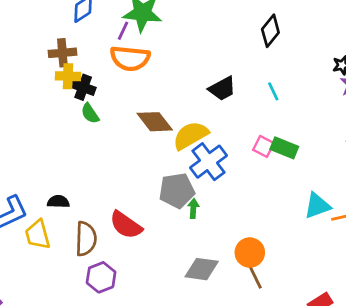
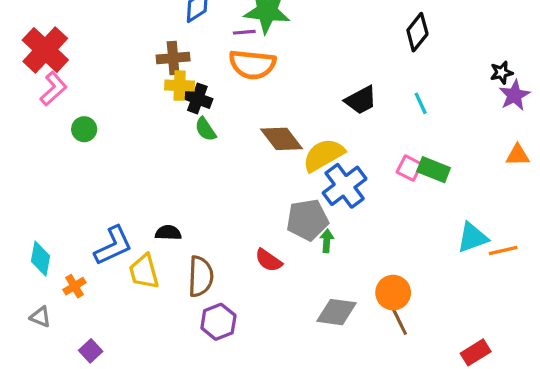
purple line: (123, 31) -> (244, 32), turned 60
red semicircle: (126, 225) -> (269, 260), moved, size x0.7

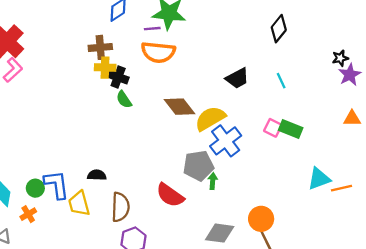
green circle: (84, 129) -> (35, 188), moved
blue L-shape: (113, 246) -> (57, 185), turned -72
red semicircle: (269, 260) -> (170, 195), size x1.4

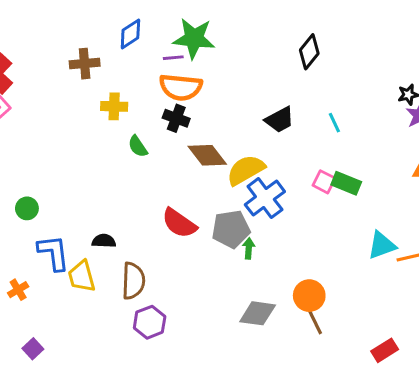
black diamond: (279, 29) -> (309, 52), moved
brown cross: (100, 47) -> (85, 64), moved
black cross: (118, 77) -> (176, 118), moved
green circle: (35, 188) -> (27, 208), moved
red semicircle: (170, 195) -> (179, 223), moved

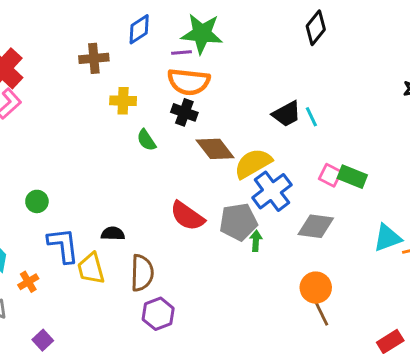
black diamond: (309, 52) -> (316, 28), moved
cyan line: (334, 123) -> (311, 117), moved
gray diamond: (258, 313) -> (316, 226), moved

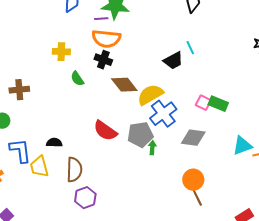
brown cross: (94, 58) -> (19, 90), moved
cyan line: (311, 117) -> (190, 48), moved

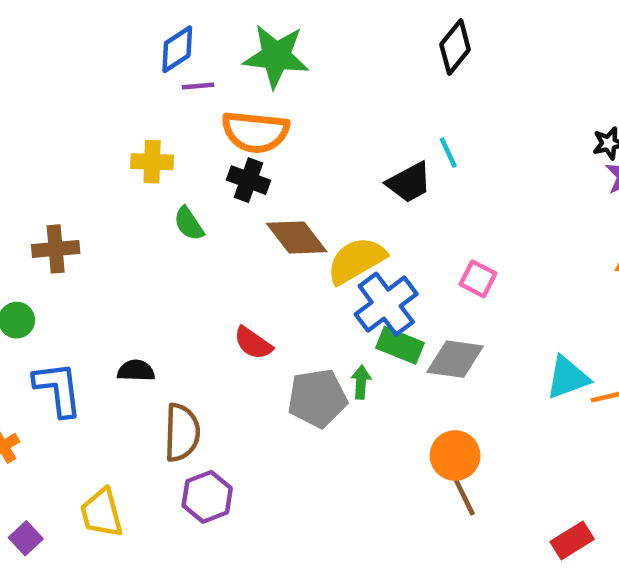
purple line: (101, 19) -> (198, 86), moved
green rectangle: (218, 104) -> (400, 345), moved
red semicircle: (105, 131) -> (253, 343), size x0.7
gray pentagon: (140, 135) -> (317, 398), moved
yellow trapezoid: (39, 167) -> (102, 513), moved

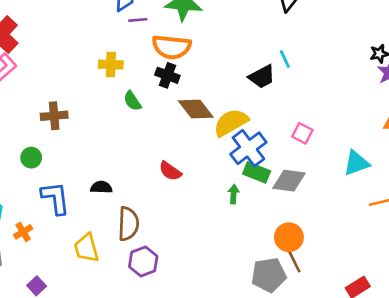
cyan triangle: (568, 377) -> (356, 163), moved
gray pentagon: (317, 398) -> (269, 275), moved
yellow trapezoid: (102, 513) -> (87, 248), moved

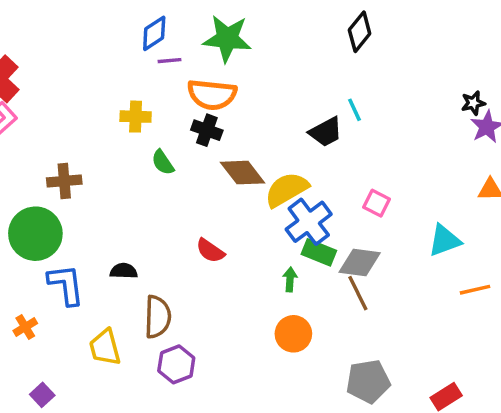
green circle: (31, 158) -> (35, 234), size x2.0
orange circle: (289, 237) -> (293, 334), moved
brown line: (293, 259) -> (358, 293), moved
gray pentagon: (269, 275) -> (368, 381), moved

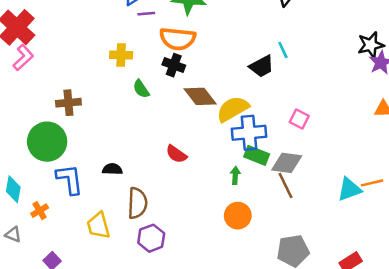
black star: (473, 103) -> (371, 45), size x1.5
blue cross: (309, 222) -> (249, 133), turned 32
cyan triangle: (444, 240) -> (349, 189), moved

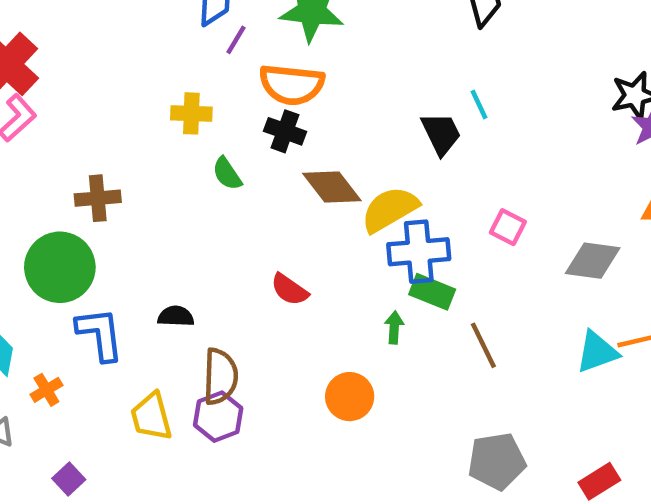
purple line: (146, 14) -> (236, 40), turned -54
black trapezoid: (262, 66) -> (441, 134), turned -88
gray diamond: (287, 163) -> (593, 261), moved
orange circle: (238, 216) -> (350, 397), moved
purple hexagon: (151, 238) -> (218, 417), moved

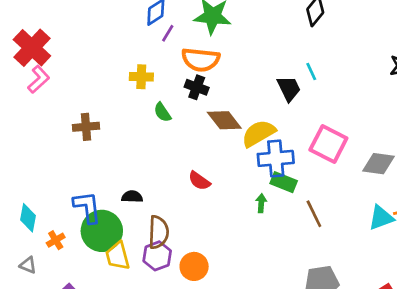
pink square: (508, 227) -> (328, 144), size x1.8
green circle: (60, 267) -> (102, 231), moved
orange circle: (350, 397) -> (194, 266), moved

